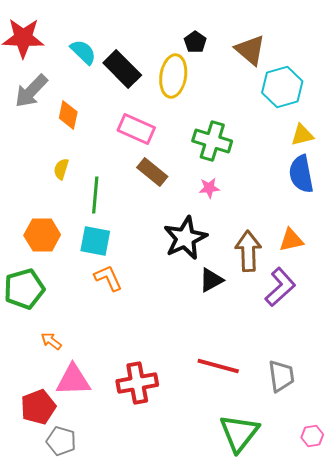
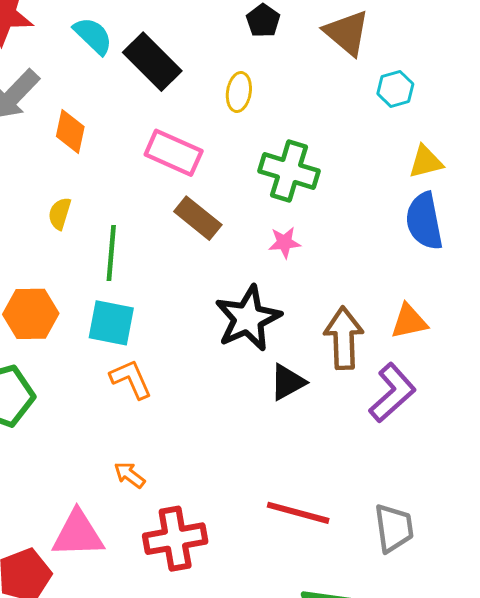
yellow ellipse: (173, 76) -> (239, 92), moved, size x0.6
cyan hexagon: (282, 87) -> (395, 89), size x0.6
orange arrow: (51, 341) -> (129, 475), moved

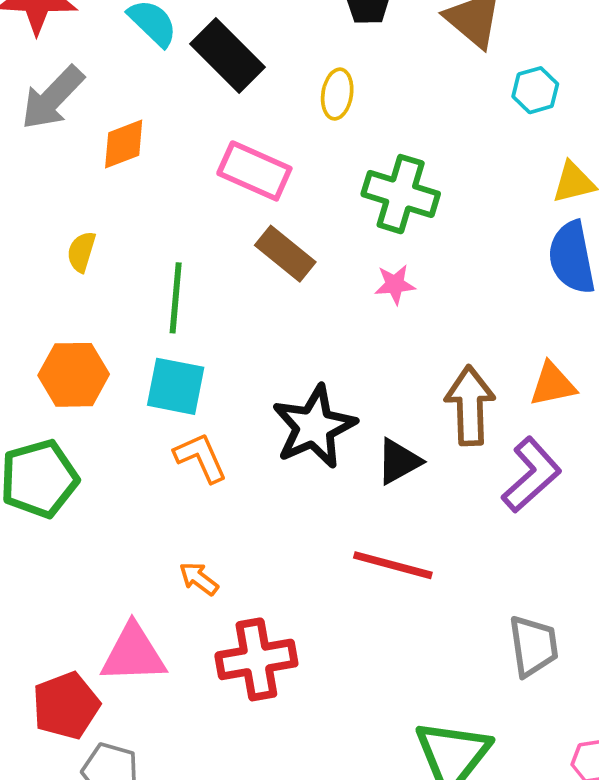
orange diamond: (70, 131) -> (124, 144), turned 57
yellow semicircle: (60, 214) -> (81, 252), moved
black star: (248, 318) -> (314, 427), moved
red line: (298, 513) -> (393, 565), moved

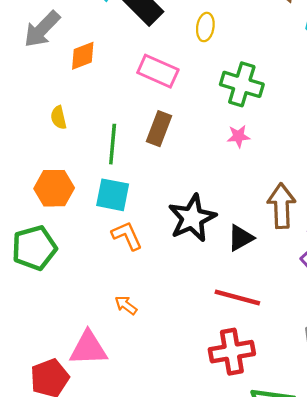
yellow semicircle: (81, 252) -> (59, 118), turned -30
brown rectangle: (285, 254) -> (159, 129), moved, turned 72
red cross: (256, 659) -> (232, 352), moved

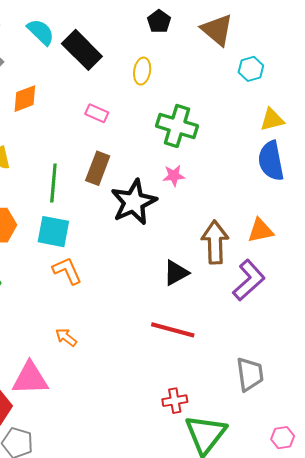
pink rectangle: (158, 71) -> (97, 113), size x0.6
black star: (192, 218) -> (134, 202), moved
red cross: (232, 352) -> (175, 401), moved, size x0.6

